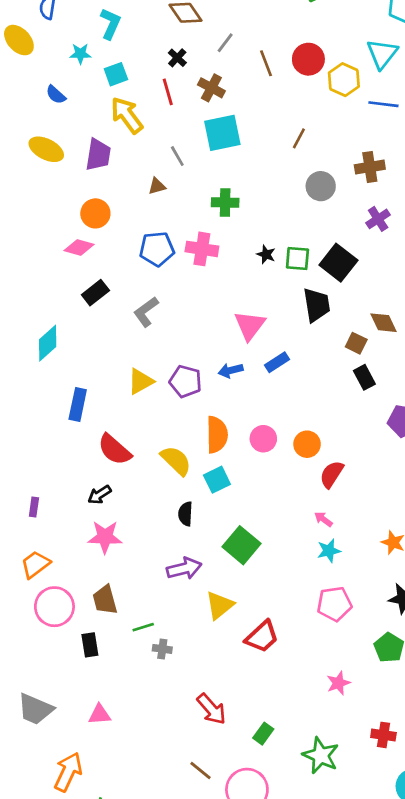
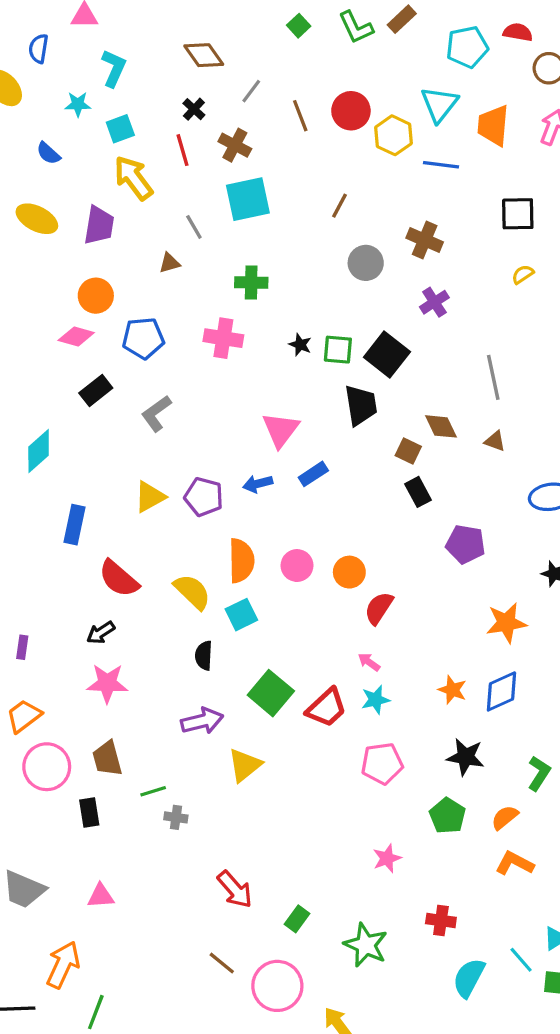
brown cross: (370, 167) -> (425, 240), turned 32
blue pentagon: (157, 249) -> (143, 338), moved
red trapezoid: (262, 637) -> (326, 708), moved

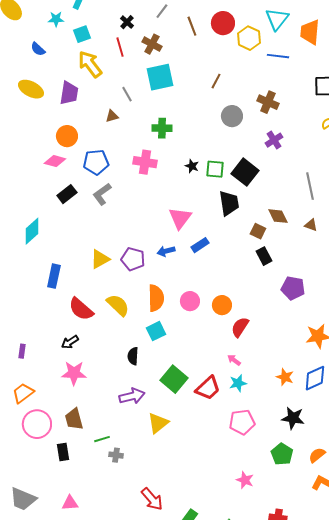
gray L-shape: (156, 413) -> (102, 194), moved
yellow semicircle: (192, 592) -> (118, 305), moved
pink star: (387, 858) -> (245, 480), turned -30

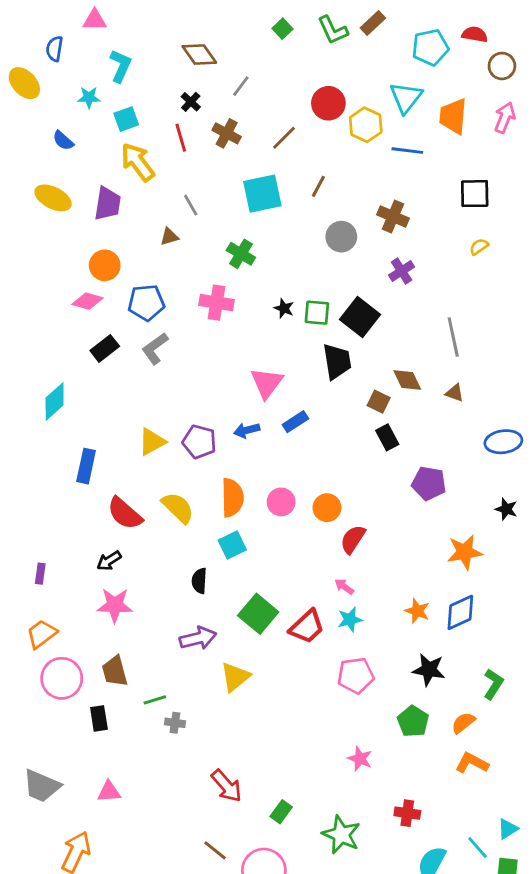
brown line: (192, 26) -> (284, 138), moved, turned 66
cyan square: (160, 77) -> (262, 194), moved
green cross: (162, 128) -> (241, 254), turned 30

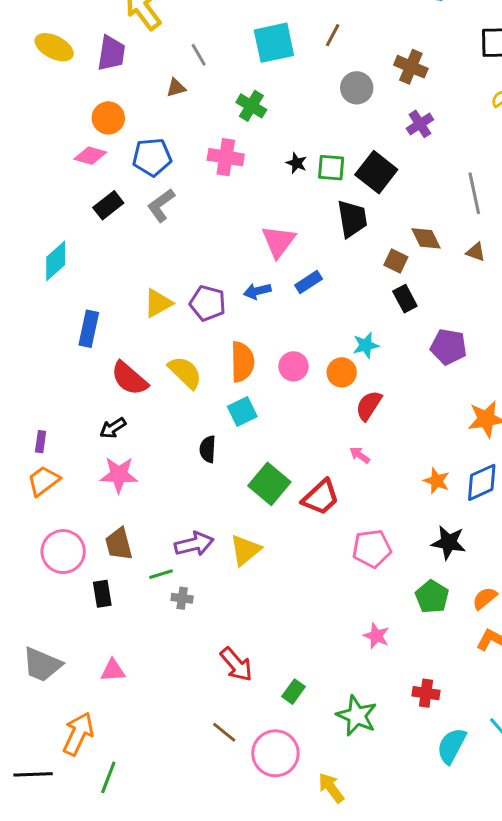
cyan star: (350, 620) -> (366, 345), moved
orange trapezoid: (42, 634) -> (44, 481), moved
purple arrow: (198, 638) -> (194, 544), moved

